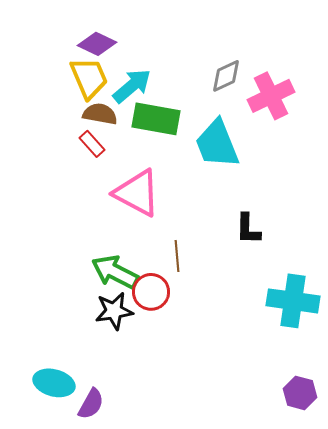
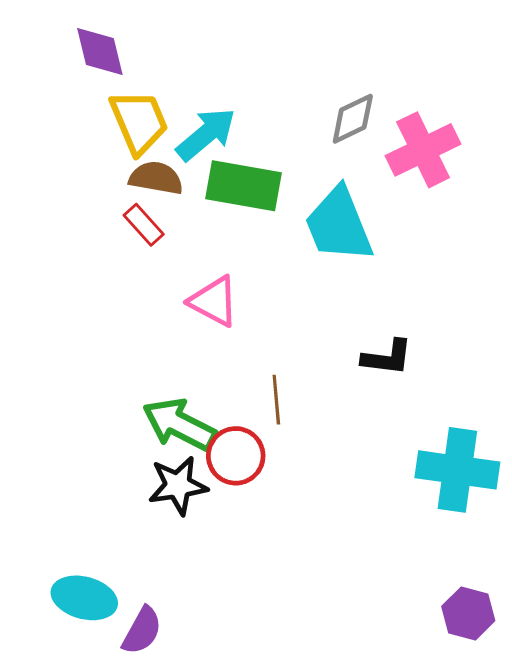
purple diamond: (97, 44) -> (100, 52), moved, turned 51
pink triangle: (137, 193) -> (214, 301), size x0.7
black L-shape: (248, 229) -> (387, 357), turned -84

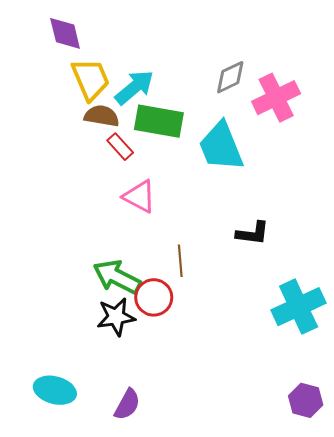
red rectangle: (144, 225) -> (120, 147), moved
cyan cross: (457, 470) -> (299, 307), turned -33
purple semicircle: (142, 631) -> (127, 404), moved

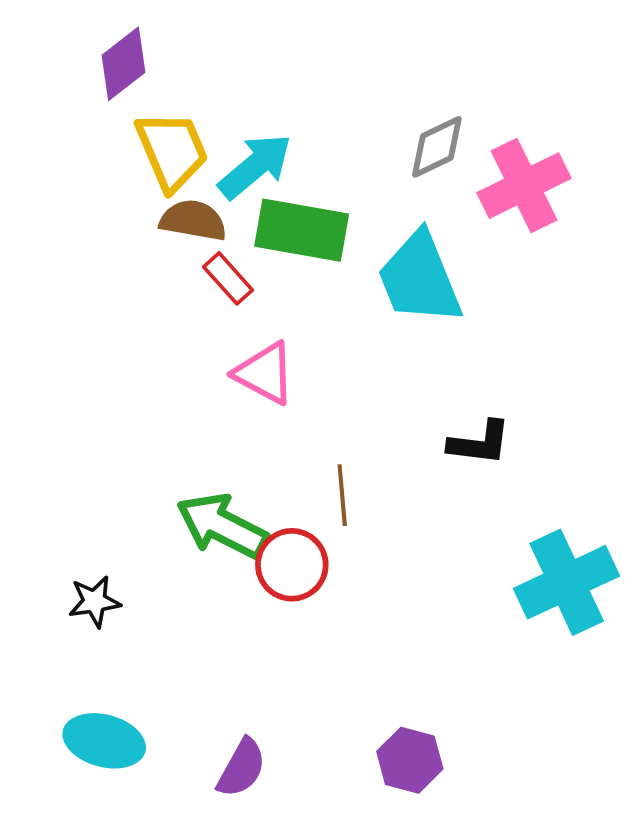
purple diamond: (65, 33) -> (124, 64), turned 66
black star: (116, 317) -> (95, 602), moved, size x0.7
purple hexagon: (306, 400) -> (410, 760), moved

